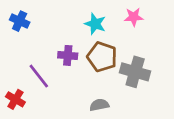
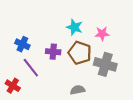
pink star: (134, 17) -> (102, 34), moved
blue cross: (20, 21) -> (22, 44), moved

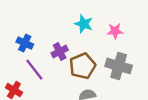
purple cross: (53, 52) -> (60, 51), turned -32
brown pentagon: (80, 53) -> (83, 66), moved, turned 30

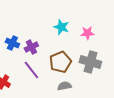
purple cross: (60, 51) -> (31, 47), moved
purple line: (34, 70) -> (31, 70), moved

